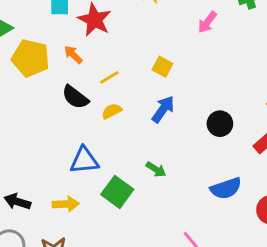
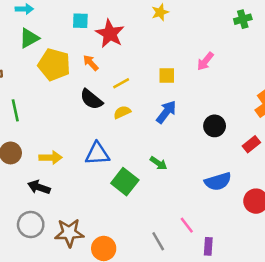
pink arrow: (207, 22) -> (205, 61), moved
yellow square: (162, 67) -> (167, 76), turned -30
yellow arrow: (66, 204) -> (51, 158), moved

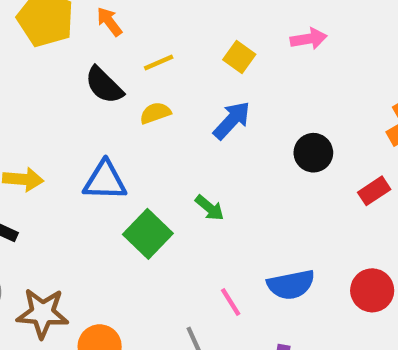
pink arrow: (205, 61) -> (309, 39), turned -144
yellow square: (167, 76) -> (239, 57), turned 30
blue semicircle: (218, 181) -> (291, 285), moved
pink line: (187, 225) -> (231, 302), moved

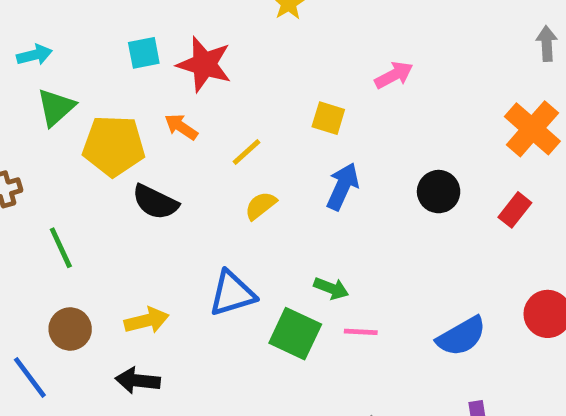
black semicircle: (104, 85) -> (155, 202), moved
green arrow: (210, 208) -> (331, 288), moved
pink line: (231, 302) -> (361, 332), moved, turned -36

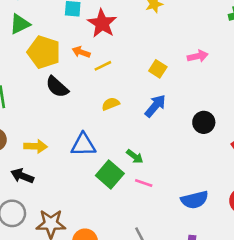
orange arrow: (181, 127) -> (81, 52), turned -30
yellow line: (246, 152) -> (103, 66), moved

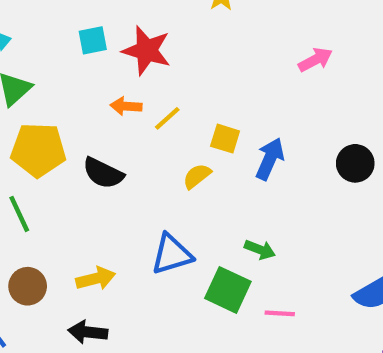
yellow pentagon: (44, 52) -> (38, 150), moved
yellow square: (158, 69) -> (225, 139), moved
pink line: (144, 183) -> (280, 313), moved

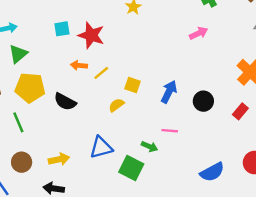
pink arrow: (315, 60) -> (199, 33), moved
blue arrow: (270, 159) -> (169, 92), moved
pink line: (280, 313) -> (170, 131), moved

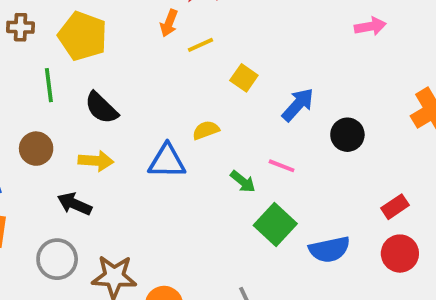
orange arrow: (79, 65) -> (169, 23), turned -91
black semicircle: (65, 102) -> (101, 108), moved
yellow semicircle: (116, 105) -> (206, 130), moved
red rectangle: (240, 111) -> (395, 207), moved
green square: (131, 168) -> (275, 224), moved

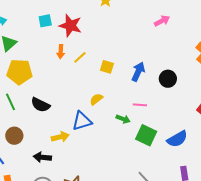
yellow arrow: (96, 161) -> (60, 137), moved

